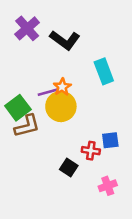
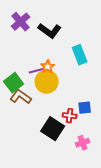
brown L-shape: (27, 126) -> (21, 97), turned -130
black square: (69, 168) -> (53, 129), size x1.6

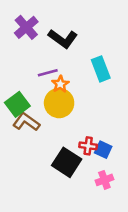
purple line: (37, 71) -> (48, 73), moved
blue square: (85, 108) -> (103, 150), moved, turned 32

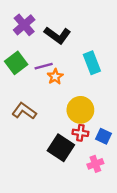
yellow circle: (59, 103) -> (80, 110), moved
green square: (17, 104) -> (16, 63), moved
blue square: (103, 150) -> (103, 136), moved

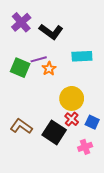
green square: (16, 63) -> (20, 68), moved, turned -30
cyan rectangle: (92, 63) -> (82, 56), turned -72
brown L-shape: (24, 111) -> (21, 126), moved
red cross: (80, 133) -> (72, 119), turned 32

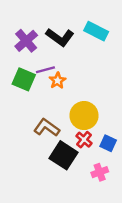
purple cross: (21, 22) -> (26, 41), moved
cyan rectangle: (82, 56) -> (96, 31), moved, turned 30
brown L-shape: (21, 126) -> (47, 128), moved

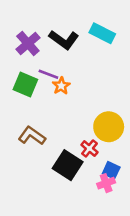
purple line: (45, 70) -> (48, 74), turned 36
yellow circle: (84, 116) -> (109, 127), moved
brown L-shape: (47, 128) -> (32, 136), moved
blue square: (108, 143) -> (111, 170), moved

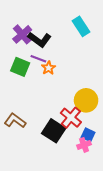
cyan rectangle: (102, 33) -> (81, 26), turned 30
black L-shape: (64, 40) -> (39, 40), moved
brown L-shape: (32, 136) -> (15, 121), moved
red cross: (89, 149) -> (71, 118), size x1.5

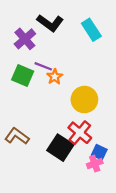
black L-shape: (39, 40) -> (50, 23), moved
yellow circle: (86, 100) -> (84, 100), moved

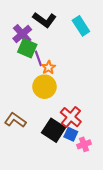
purple line: (43, 66) -> (38, 58), turned 49
green square: (23, 75) -> (27, 48), moved
yellow circle: (84, 100) -> (44, 87), moved
blue square: (99, 152) -> (71, 134), moved

